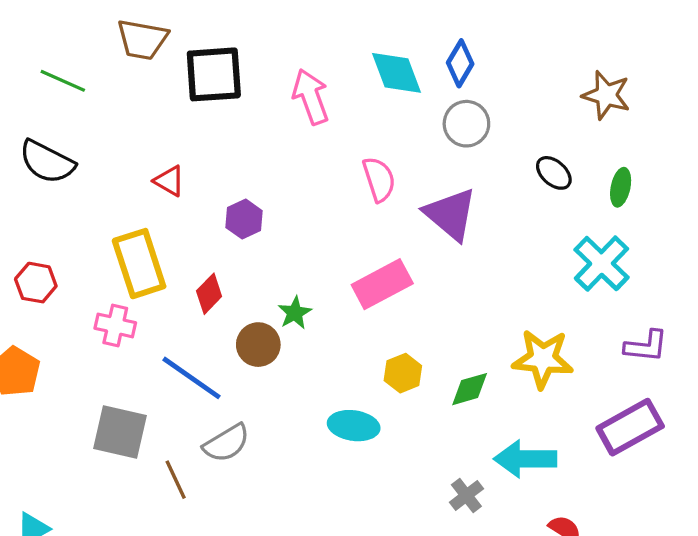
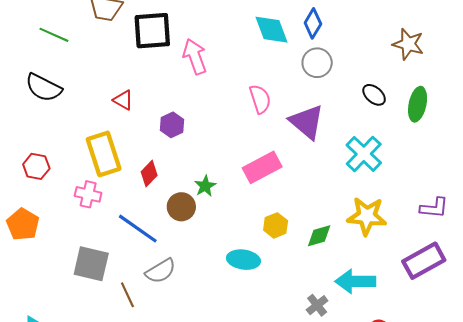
pink arrow: (311, 97) -> (195, 57), moved
green ellipse: (621, 187) -> (418, 104), size x1.4
cyan cross: (602, 264) -> (364, 154), moved

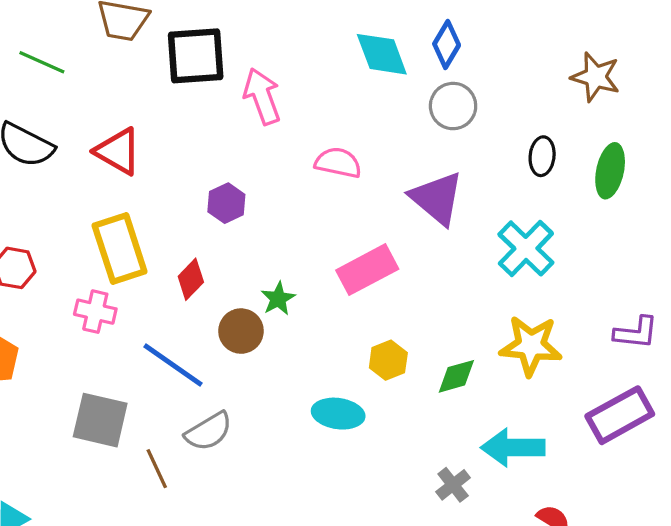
black ellipse: (374, 95) -> (542, 156), turned 55
pink semicircle: (260, 99) -> (338, 163), moved, turned -60
red triangle: (123, 100) -> (118, 151), moved, size x1.5

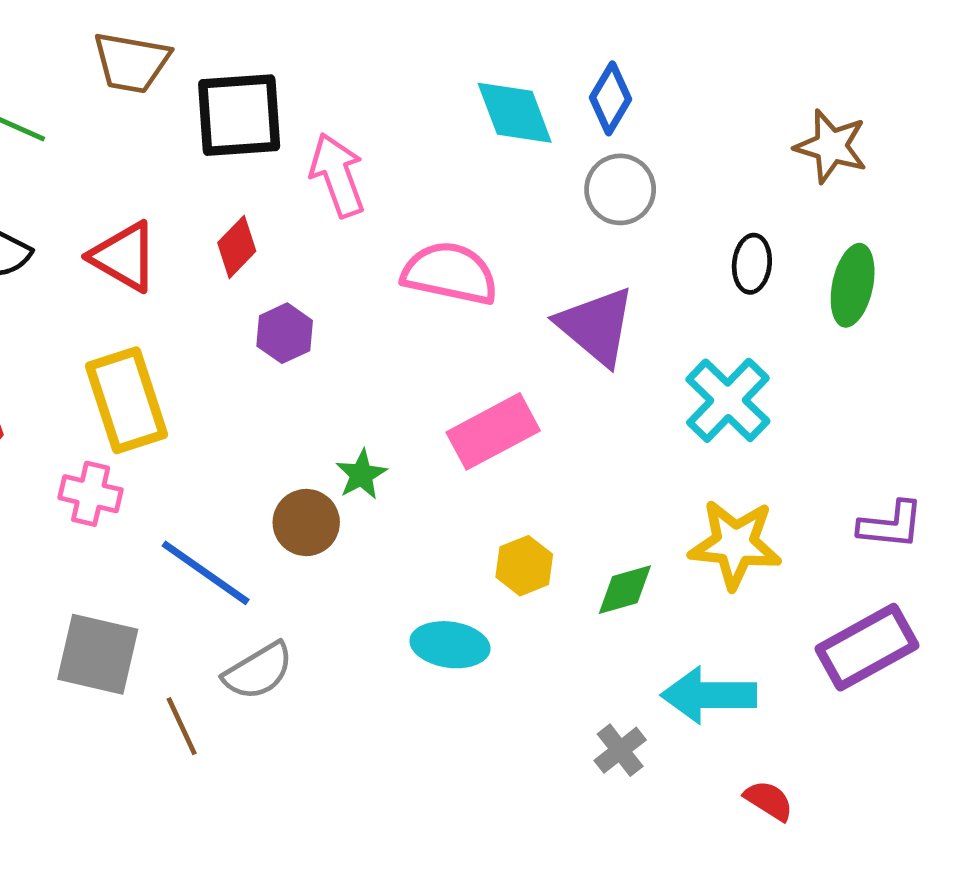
pink semicircle: (338, 163) -> (450, 273), size x1.4
red diamond: (191, 279) -> (237, 247), moved

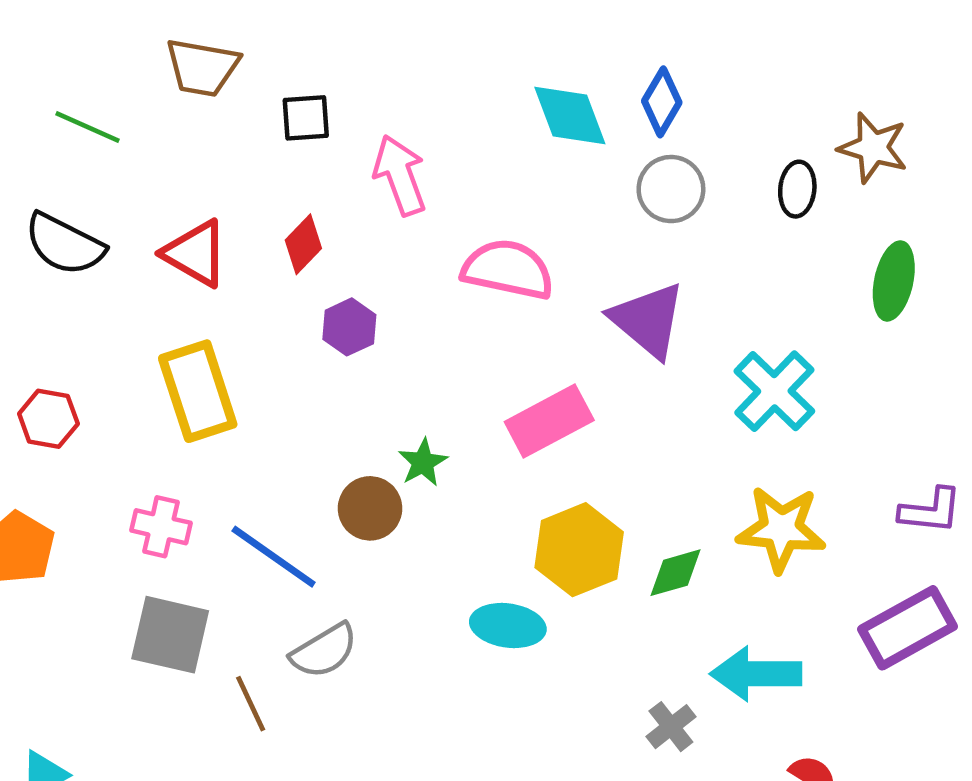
black square: (239, 115) -> (306, 118), size x0.6
black ellipse: (752, 264) -> (797, 189), moved
pink cross: (91, 494) -> (161, 527), moved
yellow hexagon: (524, 566) -> (579, 550), size x1.6

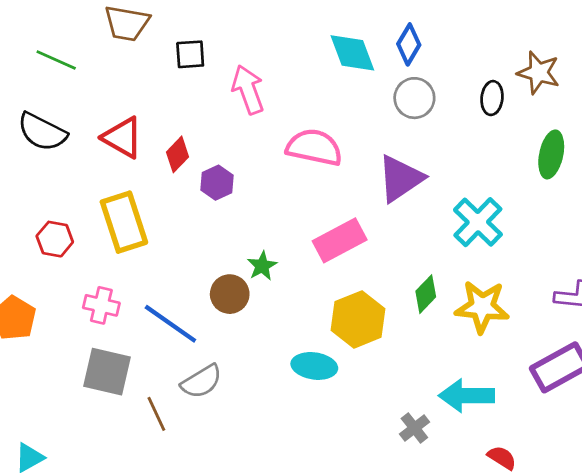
red diamond: (303, 244) -> (177, 154), moved
purple triangle: (648, 320) -> (400, 178), turned 46
red hexagon: (48, 419) -> (55, 239), moved
green diamond: (676, 573) -> (426, 294), moved, turned -30

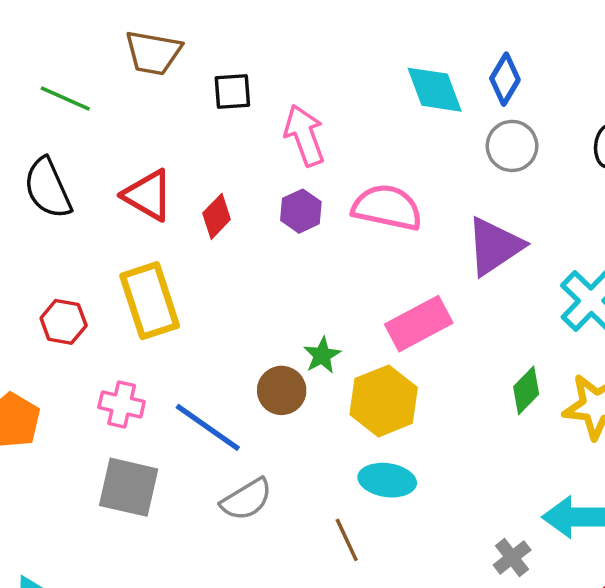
black semicircle: (42, 132) -> (48, 188), turned 39
purple hexagon: (217, 183) -> (301, 211), moved
yellow hexagon: (358, 319) -> (384, 401), moved
brown line: (156, 414) -> (347, 540), moved

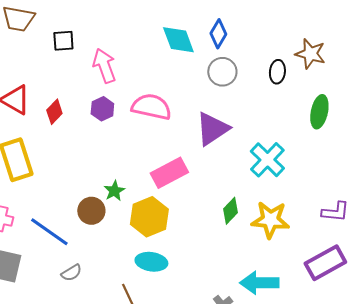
gray semicircle: (246, 499) -> (71, 273), size x0.7

